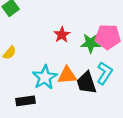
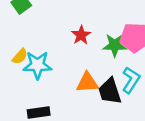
cyan star: (45, 77) -> (37, 65), moved, turned 30

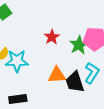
green star: (115, 45) -> (79, 45), turned -30

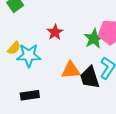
red star: (52, 37) -> (55, 32), moved

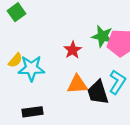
red star: (55, 32) -> (73, 50), moved
green star: (94, 39) -> (102, 36), moved, turned -30

